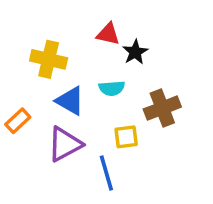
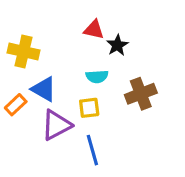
yellow cross: (49, 59) -> (23, 52), moved
blue triangle: (70, 101) -> (44, 89), moved
yellow square: (126, 137) -> (89, 108), moved

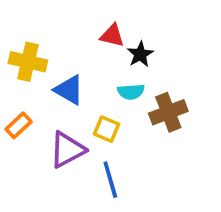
cyan semicircle: (97, 77) -> (131, 92), moved
blue triangle: (44, 89) -> (69, 90), moved
yellow square: (89, 108) -> (107, 129), turned 30

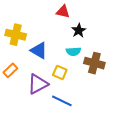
red triangle: (112, 36) -> (63, 12), moved
brown cross: (168, 112) -> (94, 63), turned 36
blue line: (110, 180) -> (62, 101), turned -48

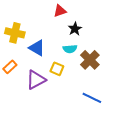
red triangle: (63, 12) -> (60, 11), turned -32
brown cross: (94, 63) -> (90, 60), turned 30
blue line: (62, 101) -> (92, 98), moved

